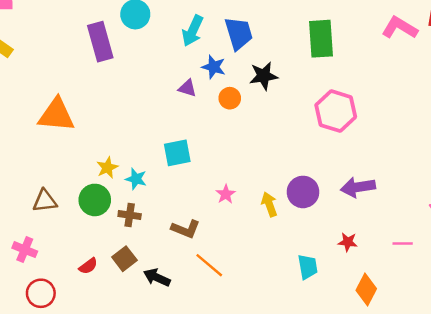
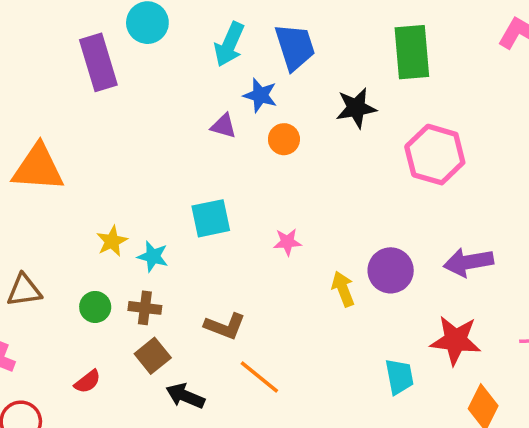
black star: (264, 76) -> (356, 108), moved
pink star: (226, 194) -> (287, 242), moved, turned 30
green circle: (95, 200) -> (95, 307), moved, size x0.7
red star: (348, 242) -> (455, 340), size x1.8
brown square: (124, 259) -> (153, 356), moved

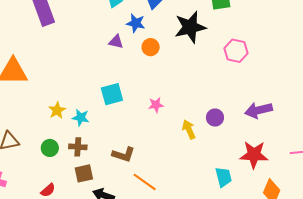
black star: (356, 108) -> (190, 27), size x1.4
pink hexagon: (435, 155) -> (236, 51), size x0.7
purple circle: (391, 270) -> (215, 118), size x0.7
brown square: (153, 356) -> (84, 173), turned 30

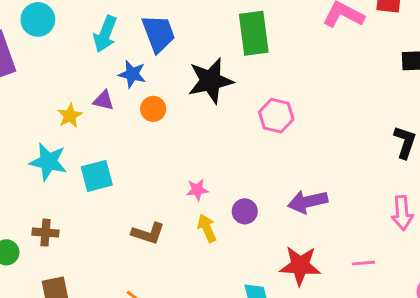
pink star: (156, 105) -> (197, 190), moved
yellow star: (57, 110) -> (70, 116), moved
cyan star: (81, 118) -> (48, 162), moved, size x1.5
brown cross: (78, 147) -> (45, 233), moved
brown L-shape: (124, 154) -> (148, 233), moved

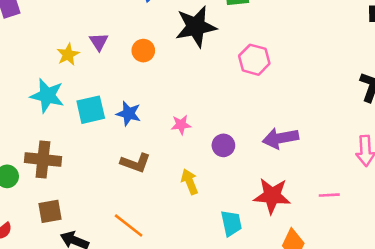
blue star: (132, 74) -> (129, 114), moved
purple triangle: (104, 100) -> (99, 42), turned 42
yellow arrow: (207, 228) -> (190, 182), moved
brown cross: (45, 233) -> (43, 159), size x1.5

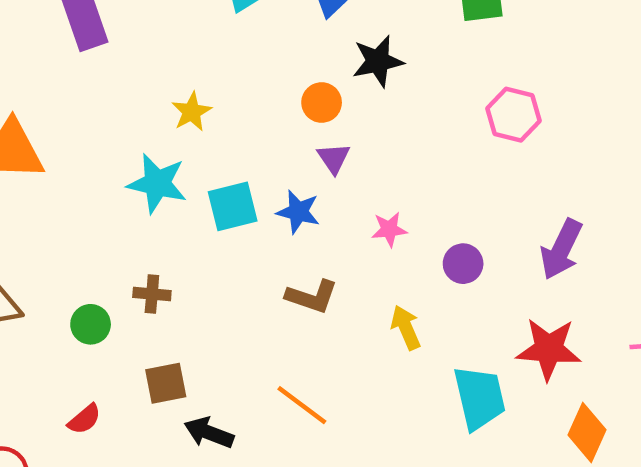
black star: (196, 27) -> (378, 61), moved, size x0.7
purple triangle: (99, 42) -> (334, 158), moved
purple arrow: (280, 138) -> (561, 249), turned -52
brown cross: (43, 159) -> (152, 294), size x0.6
cyan trapezoid: (231, 223) -> (479, 398), size x1.4

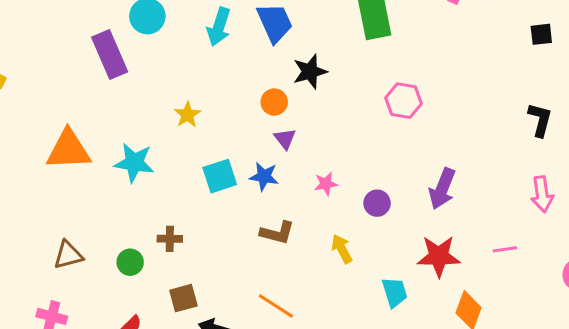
cyan star: (157, 183) -> (134, 163), moved
cyan trapezoid: (479, 398) -> (395, 292), size x0.7

